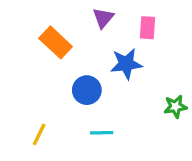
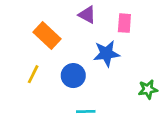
purple triangle: (103, 18) -> (87, 15), turned -42
yellow line: (39, 134) -> (33, 74), moved

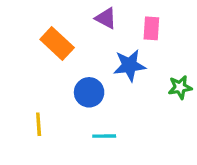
yellow line: (33, 74) -> (39, 124), moved, turned -30
green star: (148, 89) -> (180, 87), moved

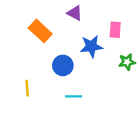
pink rectangle: (151, 28) -> (115, 30), moved

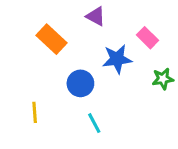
pink rectangle: (115, 30) -> (148, 38), turned -49
cyan line: (74, 96) -> (94, 123), turned 63

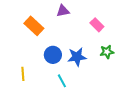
purple triangle: (96, 16) -> (63, 11), turned -40
blue star: (117, 59) -> (77, 57), moved

